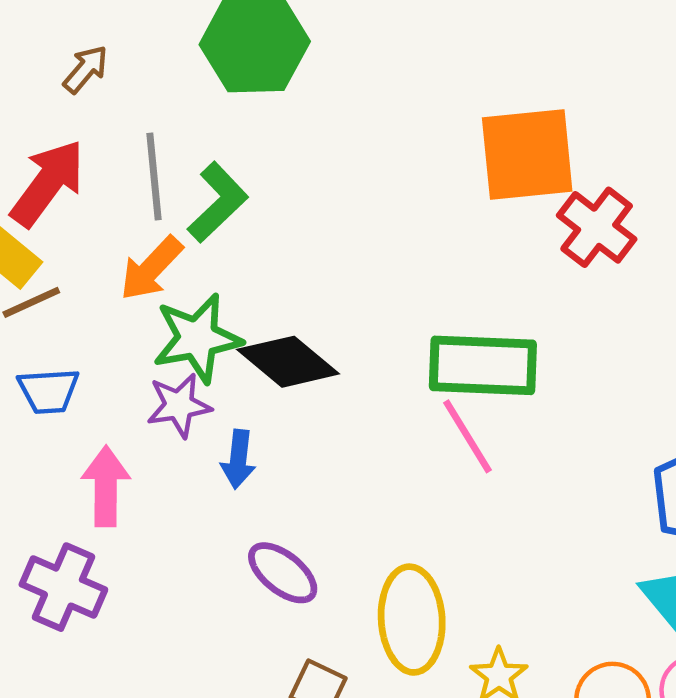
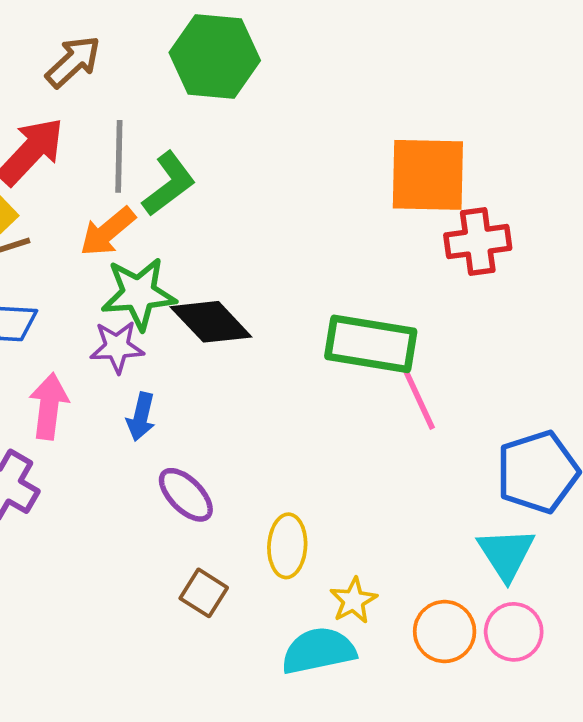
brown arrow: (86, 69) -> (73, 62), size x1.4
red cross: (597, 227) -> (478, 242), turned 38
pink line: (468, 436) -> (418, 398), moved
blue arrow: (238, 459) -> (141, 417), moved
yellow ellipse: (412, 620) -> (287, 546), size x0.7

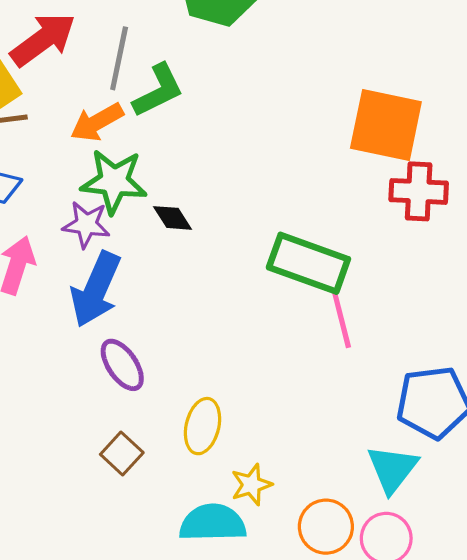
black diamond: (211, 322) -> (172, 218), size x0.6
blue arrow: (141, 417) -> (96, 289), size x1.8

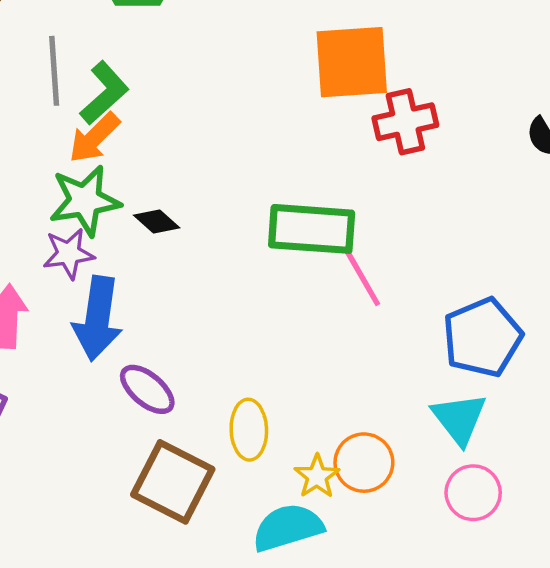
orange arrow: (97, 122) -> (94, 138), moved
brown square: (122, 453) -> (173, 482), size x1.8
orange circle: (326, 527) -> (364, 463), moved

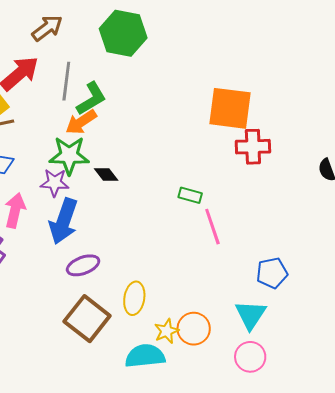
green rectangle: (312, 229) -> (190, 195), size x0.5
blue pentagon: (482, 337) -> (272, 273), size x0.7
purple ellipse: (147, 389) -> (83, 265), turned -72

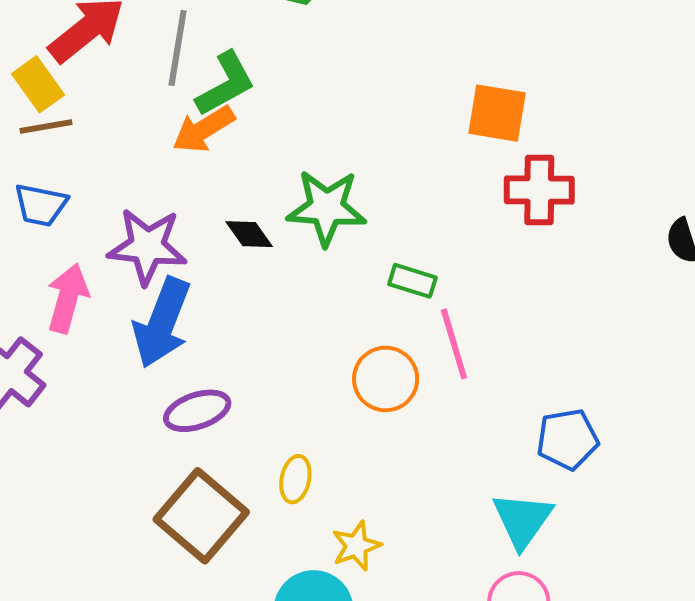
orange square: (230, 108) -> (497, 113), size x0.7
green star: (69, 155) -> (326, 208), moved
purple star: (55, 183) -> (147, 246), size x1.4
yellow ellipse: (134, 298) -> (295, 479), size x0.7
orange circle: (194, 329) -> (386, 379), moved

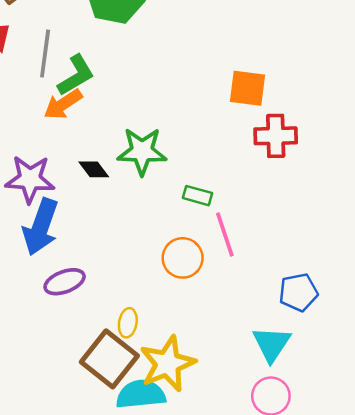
brown square: (201, 516) -> (109, 359), moved
yellow star: (356, 546) -> (167, 364), size x1.8

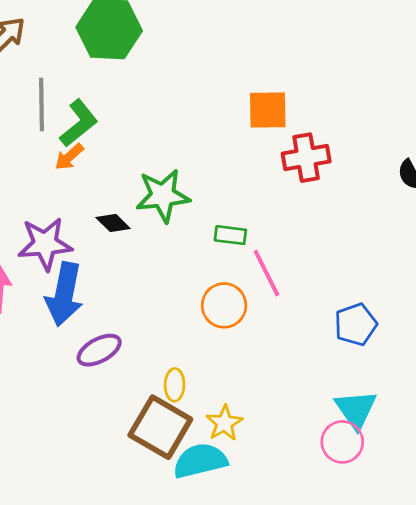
orange arrow: (63, 104) -> (69, 157), size x0.7
cyan triangle: (272, 344) -> (356, 409), moved
yellow star: (167, 364) -> (224, 423), size x0.6

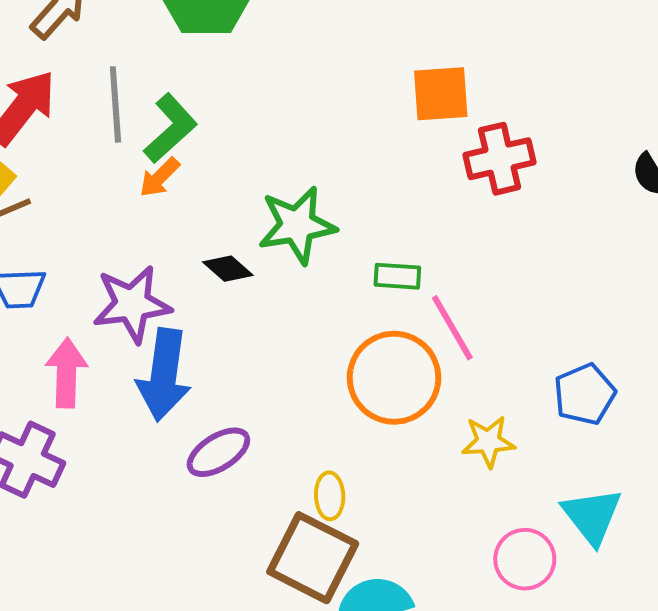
orange circle: (224, 305) -> (394, 378), size x1.4
yellow star: (224, 423) -> (488, 442), moved, turned 30
pink circle: (342, 442) -> (525, 559), moved

